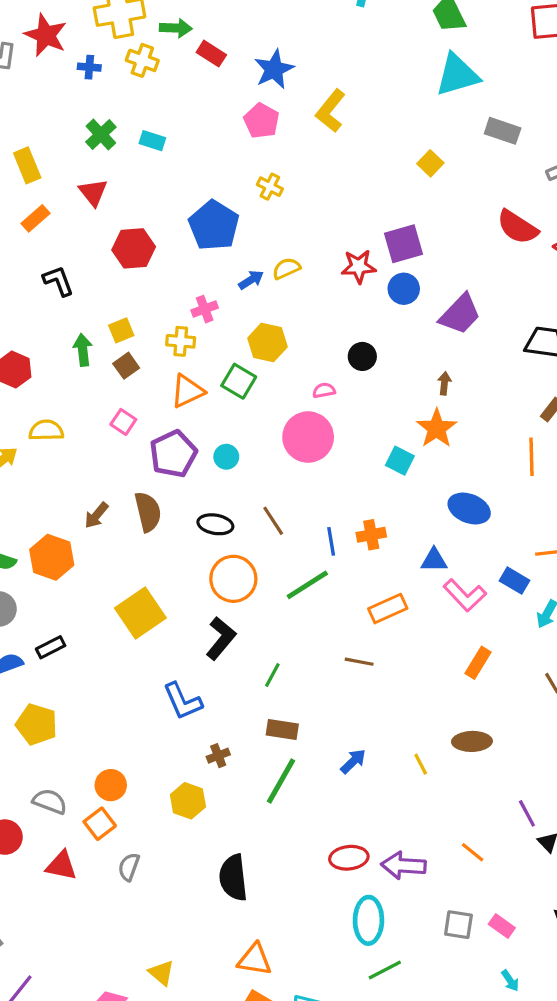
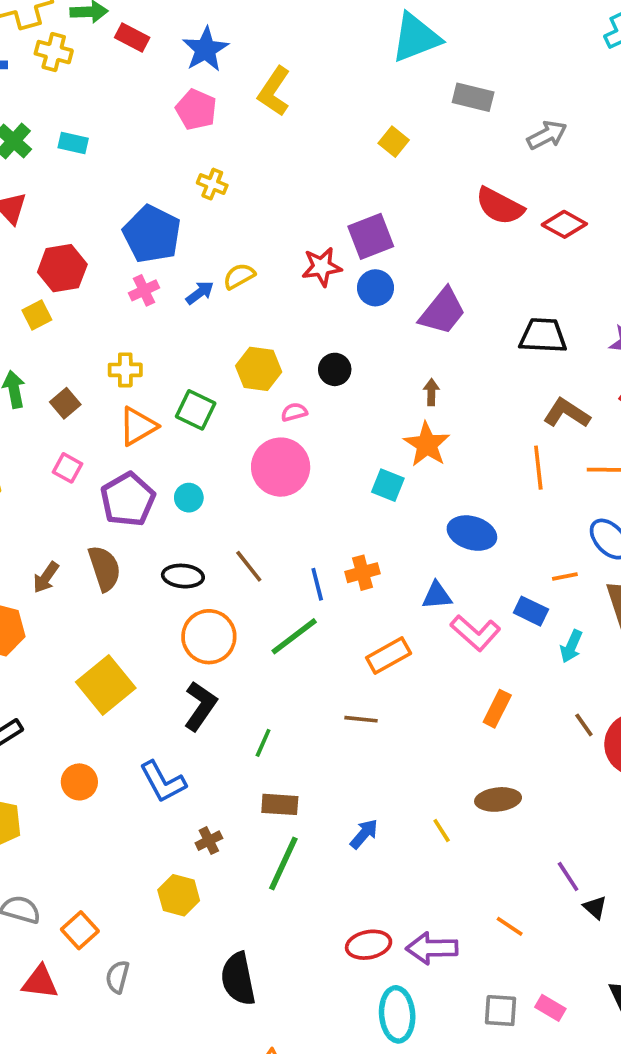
pink cross: (205, 309) -> (144, 290), moved
yellow square: (121, 330) -> (37, 315), moved
yellow hexagon: (267, 342) -> (259, 369), moved
orange circle: (111, 785) -> (79, 782), moved

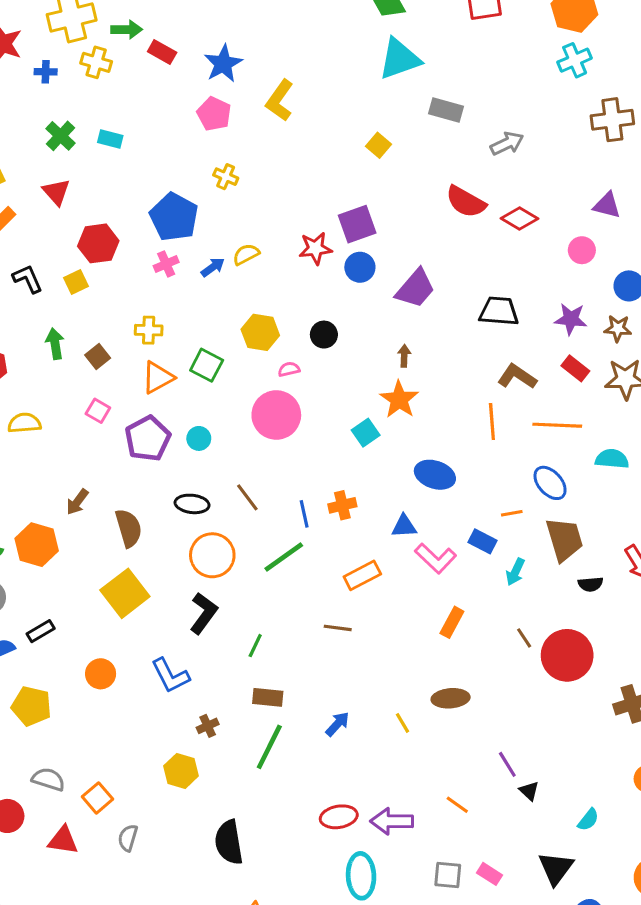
cyan square: (388, 485) -> (366, 433), turned 32
brown semicircle: (104, 568) -> (129, 528), moved

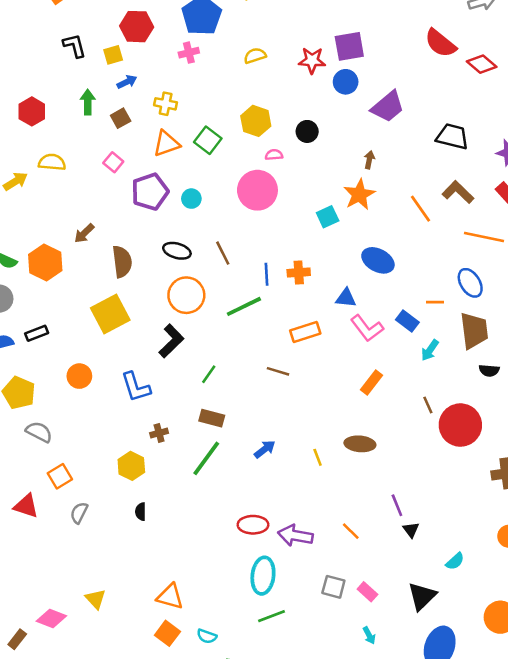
blue arrow: (213, 267) -> (127, 82), moved
orange line: (492, 422) -> (420, 209), moved, turned -40
gray semicircle: (48, 779) -> (39, 432), moved
black semicircle: (229, 842) -> (141, 512), moved, size x0.5

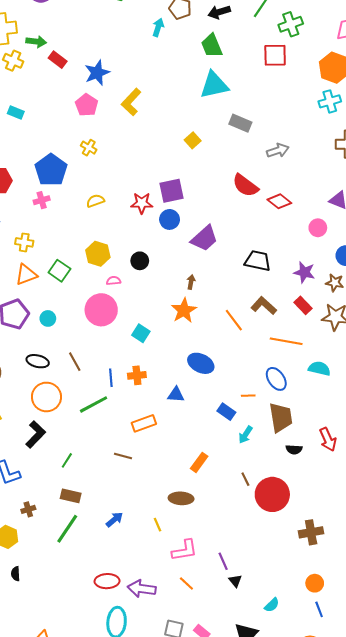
cyan square: (328, 217) -> (141, 333), moved, turned -30
pink L-shape: (367, 328) -> (185, 550), moved, turned -60
brown ellipse: (360, 444) -> (181, 498), moved

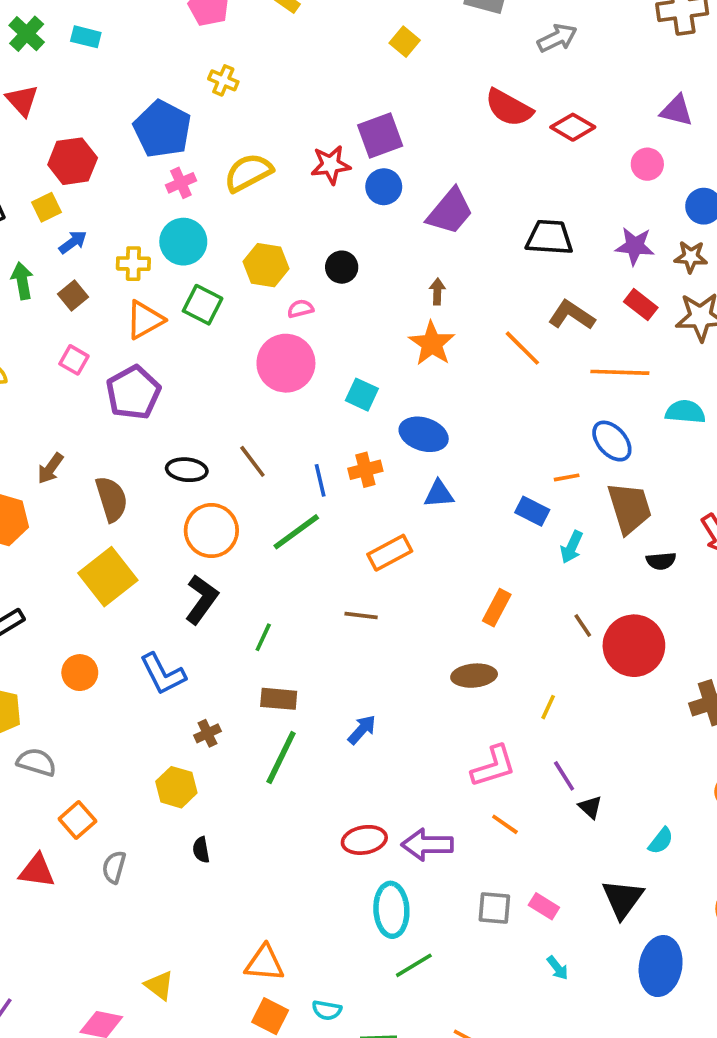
pink cross: (42, 200) -> (181, 183), moved
yellow semicircle: (95, 201) -> (248, 173), size x1.5
cyan circle: (48, 318) -> (183, 242), moved, size x1.6
blue ellipse: (201, 363) -> (424, 434), moved
yellow line: (157, 525) -> (548, 707), moved, turned 56

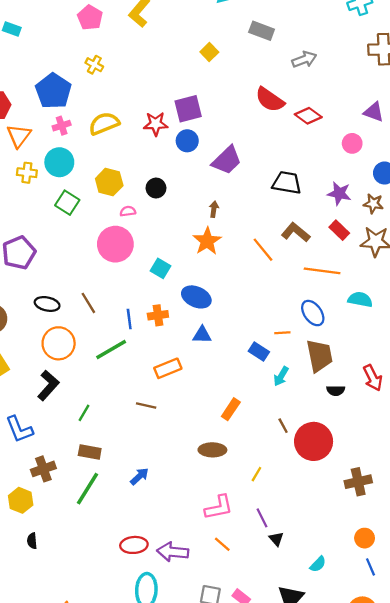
orange triangle: (145, 320) -> (19, 136), moved, turned -30
brown cross: (208, 733) -> (43, 469), size x1.5

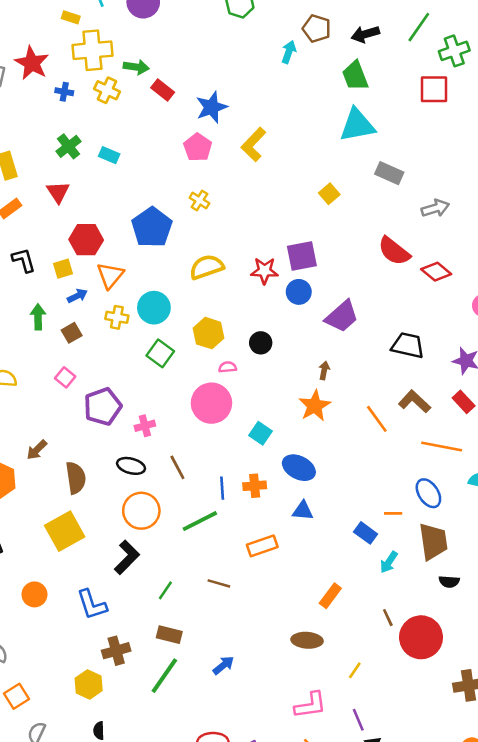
pink cross: (62, 126) -> (145, 426), moved
brown line: (146, 405) -> (219, 583), moved

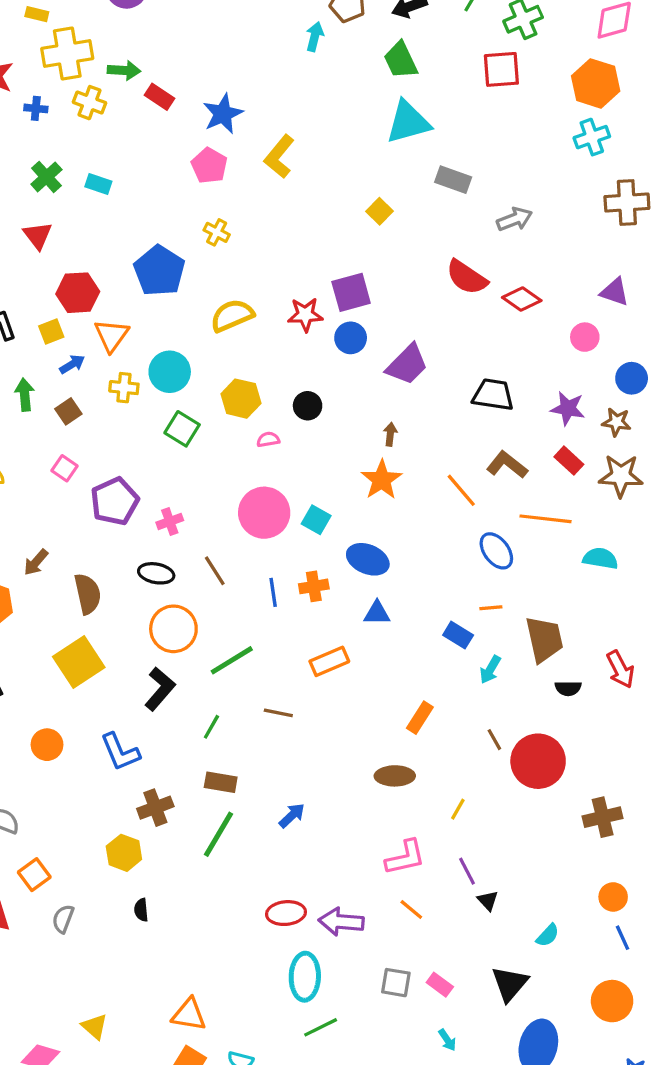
pink circle: (211, 403) -> (264, 513), moved
blue ellipse: (428, 493) -> (496, 551), moved
green line: (200, 521) -> (232, 660), moved

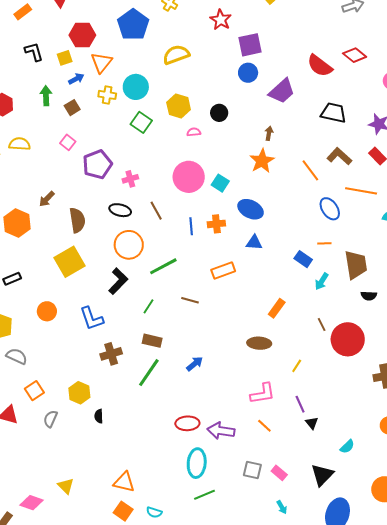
red semicircle: (467, 277) -> (320, 66), moved
red star: (305, 315) -> (221, 20), moved, turned 30
yellow hexagon: (124, 853) -> (79, 393), moved

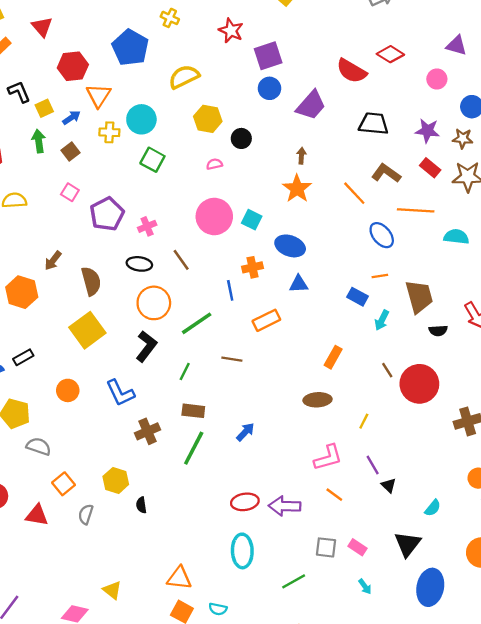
yellow square: (65, 58) -> (44, 108), moved
yellow hexagon: (179, 106) -> (208, 119), moved
blue line: (191, 226) -> (230, 290), moved
cyan ellipse: (197, 463) -> (242, 551), moved
green line: (204, 495) -> (294, 581), moved

